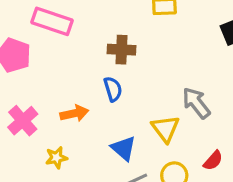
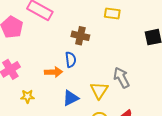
orange arrow: (74, 113) -> (53, 72), moved
blue triangle: (124, 148) -> (71, 98), turned 42

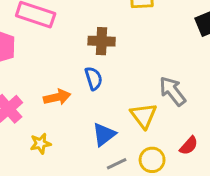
orange arrow: (53, 72) -> (57, 97), moved

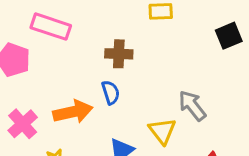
orange arrow: (57, 97) -> (73, 112), size x1.4

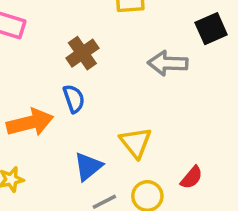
brown cross: (119, 54) -> (82, 53), turned -36
gray arrow: (192, 106) -> (168, 63), moved, turned -48

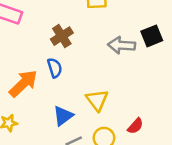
black square: (211, 29) -> (152, 36), moved
orange arrow: (30, 123) -> (23, 84), turned -32

